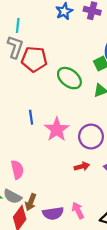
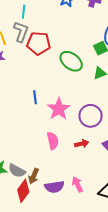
pink semicircle: (17, 170) -> (53, 141), moved

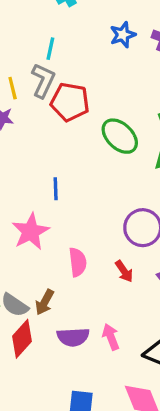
pink star: (59, 109) -> (31, 232), moved
red arrow: (82, 144) -> (124, 271), turned 64
brown arrow: (34, 176) -> (45, 302), moved

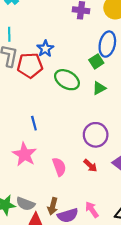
blue star: (123, 35) -> (45, 49), moved
brown arrow: (45, 302) -> (53, 206), moved

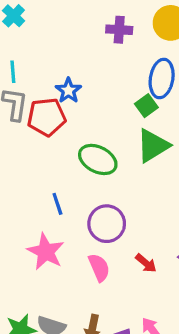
green ellipse: (67, 80) -> (98, 159), moved
green triangle: (99, 88) -> (153, 146), size x1.6
purple circle: (96, 135) -> (107, 224), moved

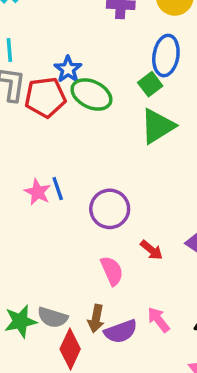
green ellipse: (98, 159) -> (91, 94), moved
pink star: (46, 252) -> (38, 192), moved, size x0.7
pink semicircle: (99, 268) -> (112, 271), moved

